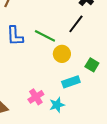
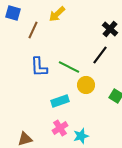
cyan rectangle: (71, 82) -> (60, 101), moved

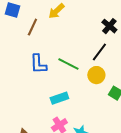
yellow circle: (86, 85) -> (96, 75), moved

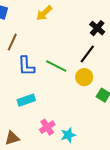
brown line: (32, 27) -> (12, 42), moved
cyan rectangle: (59, 98) -> (26, 100), moved

